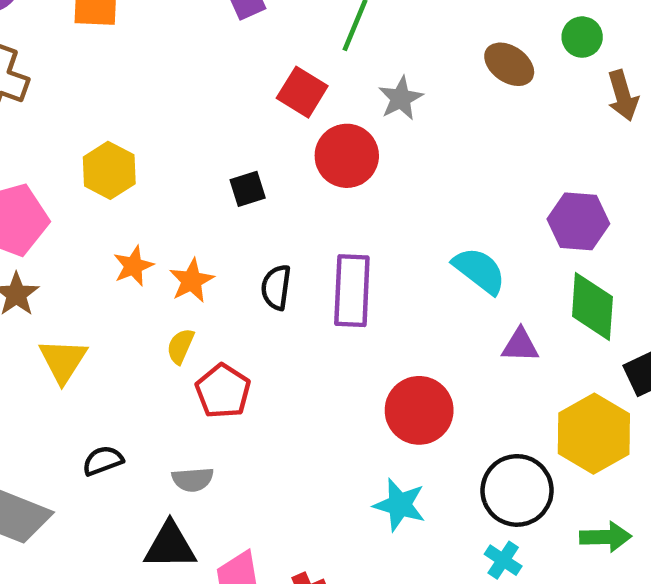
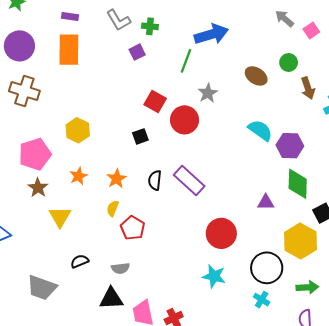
red square: (302, 92) -> (155, 102), moved
orange star: (133, 266) -> (78, 176), moved
cyan semicircle: (479, 271) -> (260, 130), moved
purple rectangle: (352, 291) -> (189, 180), turned -48

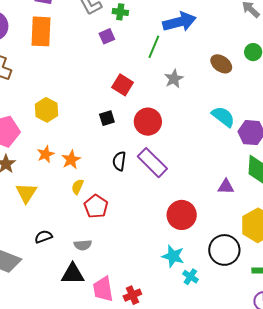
red circle: (184, 120) -> (148, 122), moved
orange star: (117, 179) -> (71, 160), moved
cyan cross: (262, 300) -> (190, 277), moved

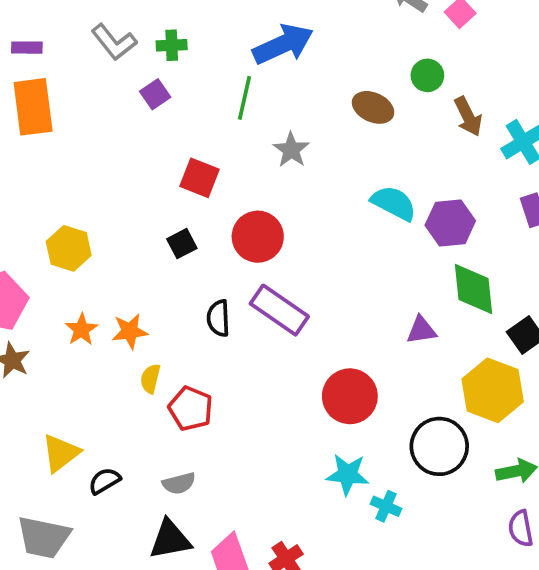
orange star: (71, 160) -> (130, 331), turned 30
yellow triangle: (26, 193) -> (61, 453), moved, turned 30

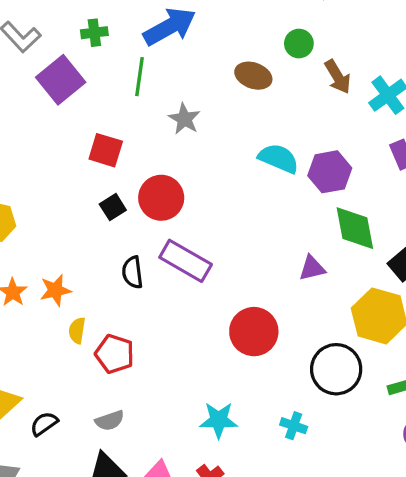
green cross: (172, 45) -> (94, 33), moved
purple square: (155, 94) -> (61, 80), size x1.8
black square: (182, 244) -> (113, 207), moved
cyan star: (348, 474) -> (219, 420), moved

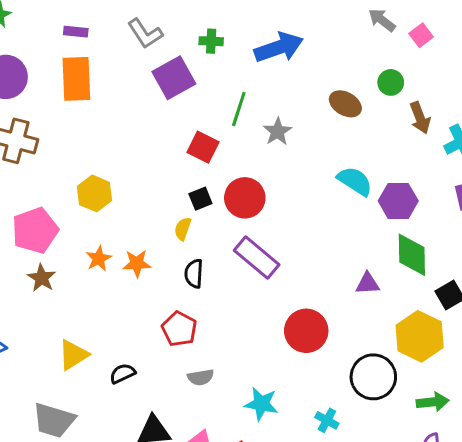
green line: (139, 77) -> (239, 109), moved
black semicircle: (132, 272) -> (194, 274), moved
yellow semicircle: (77, 330) -> (183, 229), moved
gray semicircle: (110, 421) -> (201, 377), moved
black semicircle: (44, 424) -> (123, 373), moved

